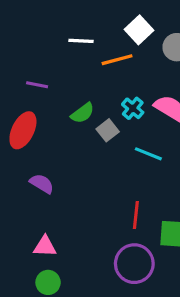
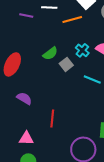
purple line: (37, 85) -> (26, 15), moved
red line: (136, 215) -> (52, 118), moved

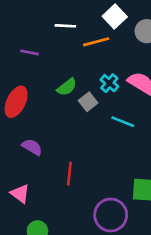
purple line: (26, 15) -> (29, 52), moved
pink triangle: (26, 138) -> (20, 194), moved, turned 35

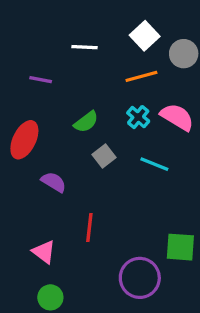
orange line: (96, 42) -> (141, 76), moved
gray square: (88, 102) -> (104, 156), moved
purple semicircle: (32, 147) -> (54, 182), moved
pink triangle: (20, 194) -> (44, 252), moved

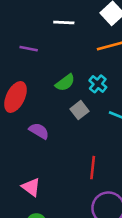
cyan cross: (138, 117) -> (98, 84), moved
red line: (89, 228) -> (93, 168), moved

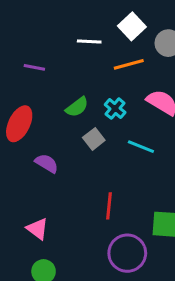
white line: (64, 22) -> (89, 42), moved

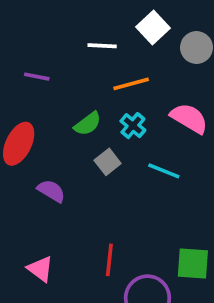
orange line: (129, 64) -> (131, 84), moved
red line: (109, 206) -> (109, 260), moved

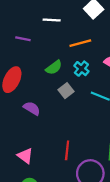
white line: (102, 46) -> (52, 20), moved

